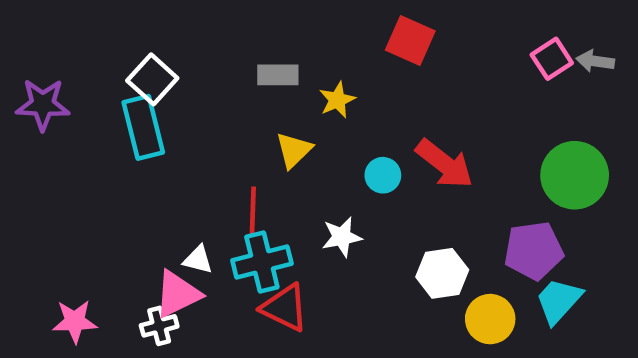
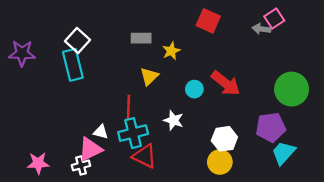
pink square: (552, 59) -> (274, 19), moved
gray arrow: (595, 61) -> (261, 29), moved
white star: (342, 237) -> (174, 120), turned 30
yellow circle: (490, 319) -> (220, 162), moved

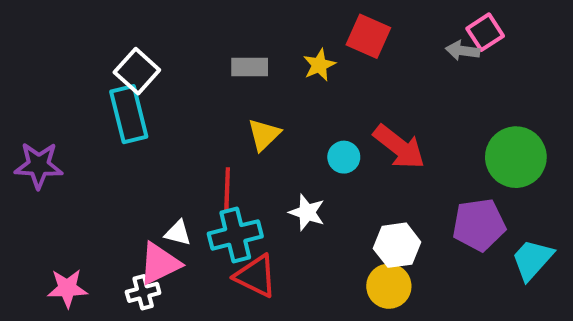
yellow star: (171, 51) -> (319, 65), moved
purple star: (22, 53) -> (39, 165), moved
cyan trapezoid: (283, 153) -> (532, 260), moved

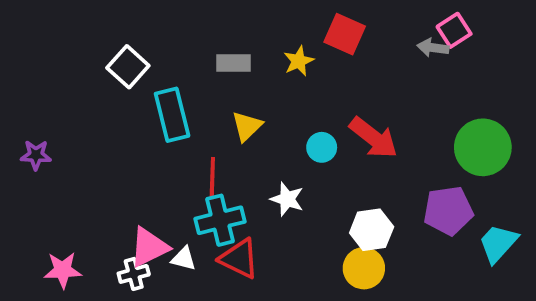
cyan rectangle: (129, 114) -> (172, 115), moved
purple star: (39, 165) -> (36, 155), size x0.7
white triangle: (178, 233) -> (184, 259), moved

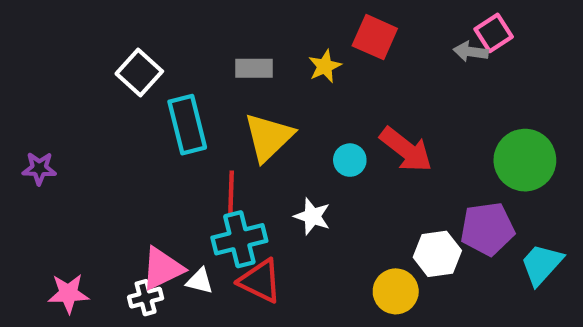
yellow triangle: (247, 126) -> (269, 137), size x1.5
white hexagon: (372, 230) -> (437, 254), moved

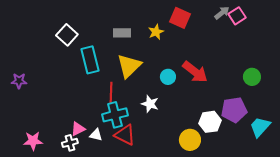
gray arrow: (471, 52) -> (222, 13), moved, turned 133
green circle: (525, 160) -> (252, 77), size x0.6
pink triangle: (162, 268) -> (78, 129), size x0.7

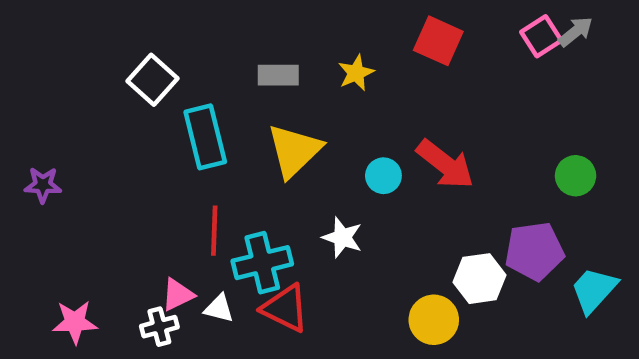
gray arrow: (222, 13) -> (576, 32), moved
red square: (180, 18) -> (438, 41), moved
red line: (111, 93) -> (214, 231), moved

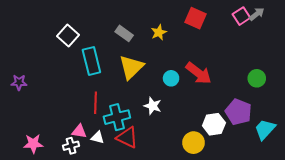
gray rectangle: (278, 75) -> (124, 33), turned 36
purple pentagon: (534, 251) -> (238, 112), turned 30
pink triangle: (178, 295) -> (79, 131), turned 35

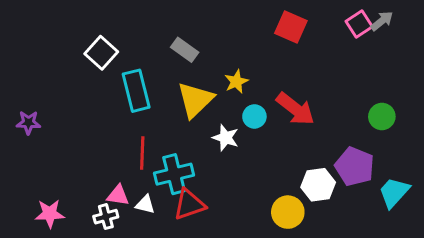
yellow star: (159, 32) -> (236, 82), moved
white star: (153, 106) -> (226, 138), moved
red triangle: (127, 137) -> (189, 204), turned -45

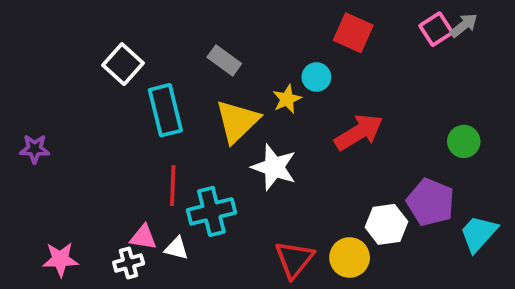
red arrow: (295, 109) -> (359, 132), turned -69
cyan circle: (254, 116) -> (316, 77), moved
white star: (226, 138) -> (274, 167), size x1.4
red triangle: (189, 204) -> (294, 259), moved, turned -32

